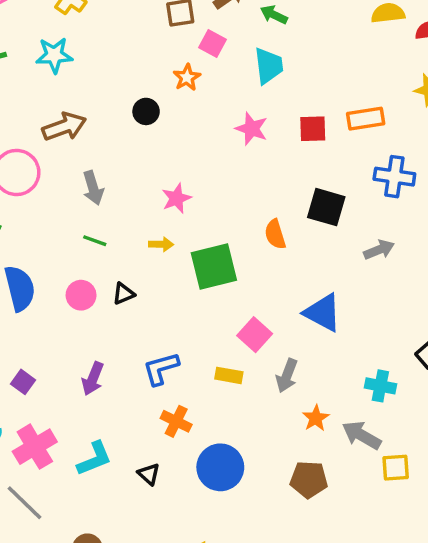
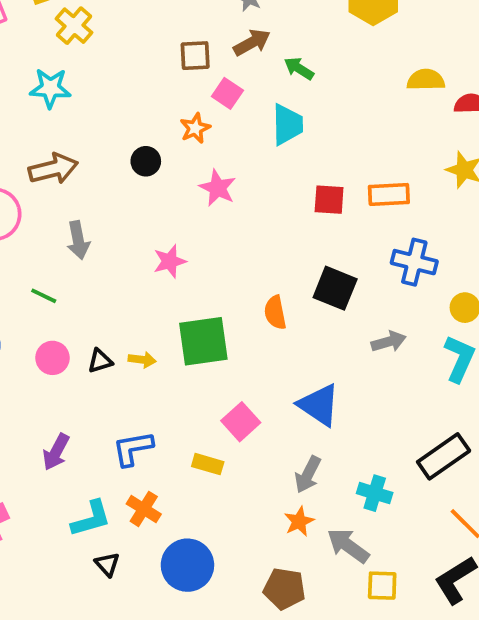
pink star: (252, 129) -> (218, 188), moved
green line: (95, 241) -> (44, 296), moved
yellow arrow: (161, 244) -> (142, 360), moved
gray arrow: (287, 376) -> (308, 475), moved
cyan L-shape: (94, 459) -> (91, 519), moved

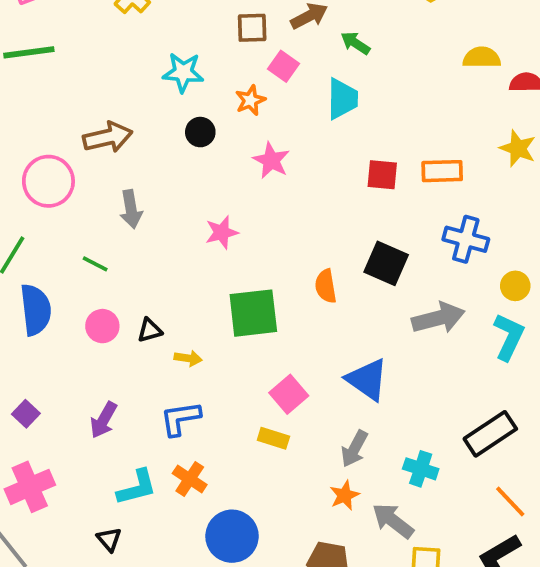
cyan star: (50, 88) -> (183, 72), moved
gray arrow: (389, 342) -> (438, 318), size x1.5
yellow arrow: (142, 360) -> (188, 358), moved
yellow rectangle: (208, 464) -> (273, 438), moved
black triangle: (107, 564) -> (109, 539), moved

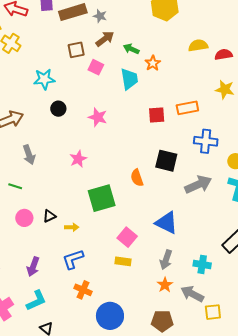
orange star: (250, 100) -> (153, 63), moved
cyan L-shape: (137, 487) -> (36, 301), moved

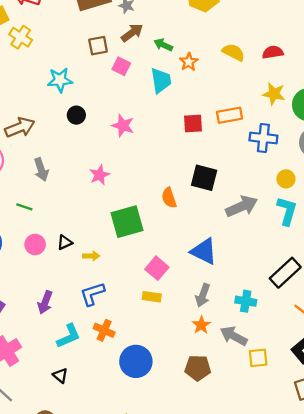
yellow semicircle: (198, 45) -> (234, 52), moved, turned 36
blue cross: (206, 141) -> (263, 138), moved
cyan L-shape: (36, 301) -> (69, 336), moved

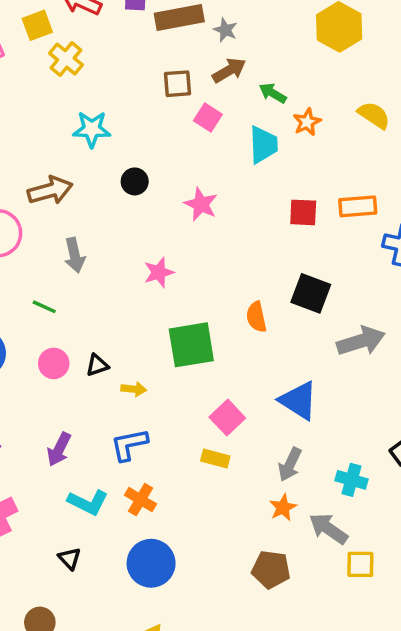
cyan star: (60, 80) -> (92, 129), moved
cyan L-shape: (69, 336) -> (88, 502), turned 44
blue circle: (136, 361) -> (151, 563), moved

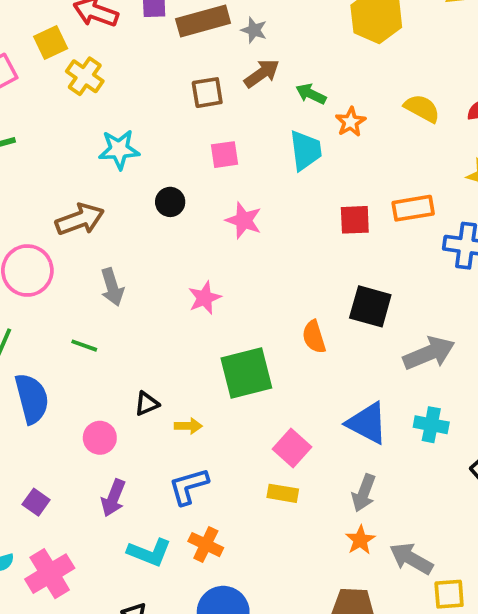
pink square: (208, 118) -> (225, 155), moved, turned -36
pink circle: (54, 363) -> (100, 438), moved
cyan cross: (352, 480) -> (431, 425), moved

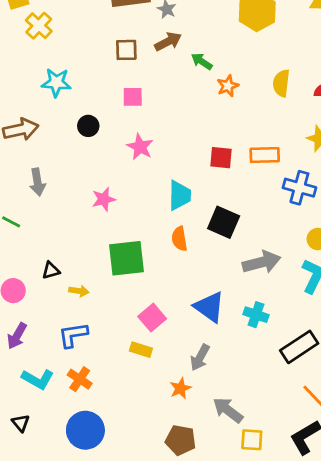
yellow semicircle: (422, 108) -> (281, 83), turned -120
cyan trapezoid: (305, 150) -> (180, 195), moved
orange star: (360, 540) -> (180, 388), moved

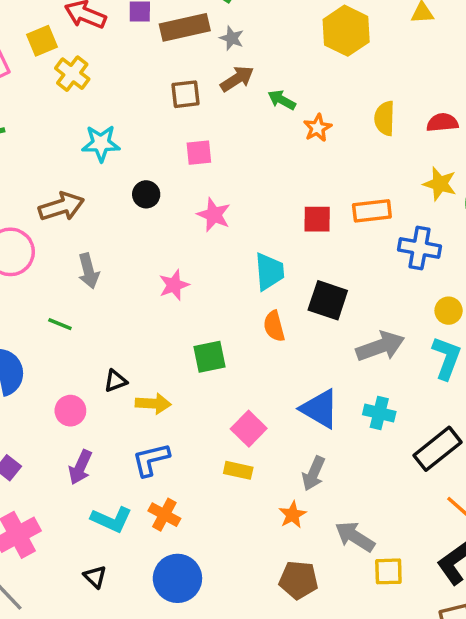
green square: (127, 258) -> (210, 357), size x0.7
yellow arrow: (79, 291) -> (153, 404), size x1.4

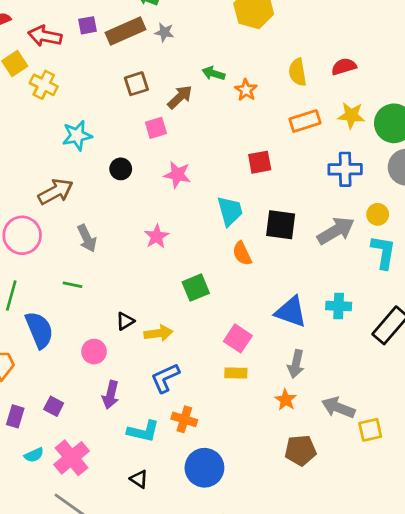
brown arrow: (237, 79) -> (180, 97), moved
orange rectangle: (372, 211) -> (305, 121), moved
gray arrow: (380, 346) -> (336, 231), moved

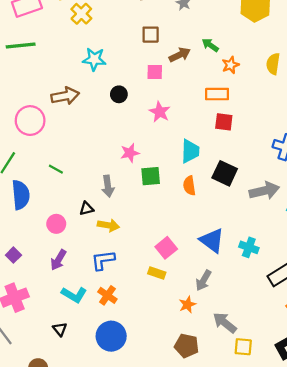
orange rectangle: (305, 121) -> (217, 94), moved
gray arrow: (87, 238) -> (108, 186), moved
green square: (196, 288) -> (151, 176), moved

